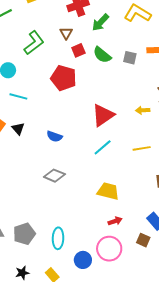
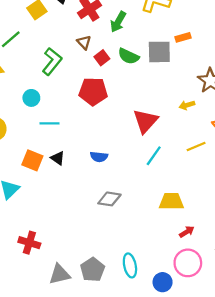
gray square: (130, 58) -> (159, 52), size x1.6

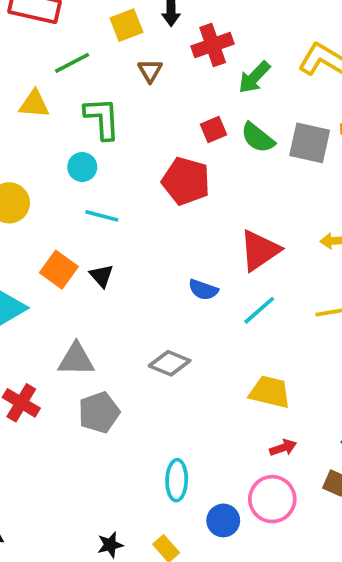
brown triangle: (84, 42) -> (150, 71), moved
green L-shape: (52, 61) -> (102, 118), moved, turned -56
blue semicircle: (99, 157) -> (203, 290), moved
gray pentagon: (92, 270) -> (99, 412), moved
gray triangle: (60, 274) -> (76, 360), moved

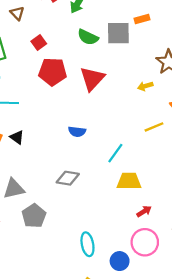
red square: (214, 129) -> (39, 42), moved
red triangle: (260, 250) -> (92, 79), moved
cyan line: (259, 310) -> (115, 153), moved

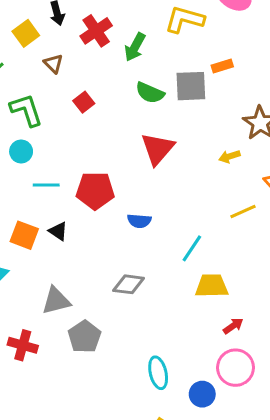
red pentagon: (53, 72) -> (95, 191), moved

